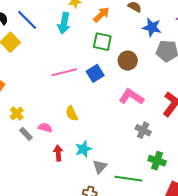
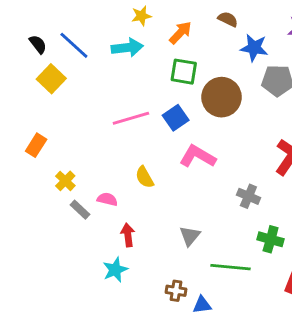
cyan arrow: (64, 23) -> (127, 48), turned -105
brown circle: (128, 61) -> (222, 97), size x1.4
pink L-shape: (131, 97) -> (198, 156), moved
cyan star: (83, 149) -> (115, 270), moved
gray triangle: (100, 167) -> (190, 236), moved

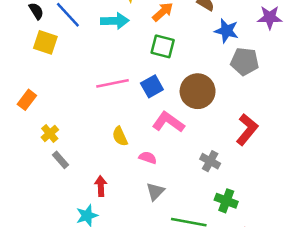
yellow square: (51, 79) -> (45, 42), turned -30
brown circle: (222, 97) -> (198, 91), moved
pink semicircle: (107, 199) -> (148, 158), moved

